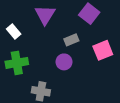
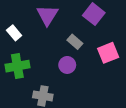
gray rectangle: (71, 40) -> (75, 42), turned 64

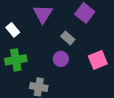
pink square: (108, 53) -> (98, 60), moved

